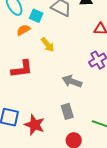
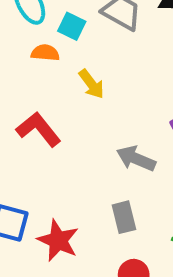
orange semicircle: (23, 30) -> (45, 53), turned 32
red L-shape: (22, 69) -> (38, 129), turned -125

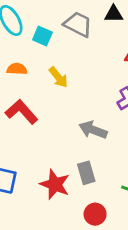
orange semicircle: (45, 53) -> (17, 69), moved
red star: (58, 240) -> (55, 184), moved

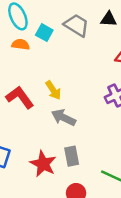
orange semicircle: (17, 69) -> (21, 44), moved
yellow arrow: (58, 77) -> (53, 90), moved
gray arrow: (93, 130) -> (64, 118), moved

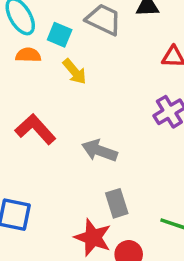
yellow arrow: (53, 90) -> (75, 72), moved
red star: (43, 164) -> (93, 237), moved

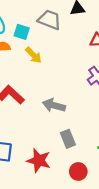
red star: (93, 237) -> (39, 161), moved

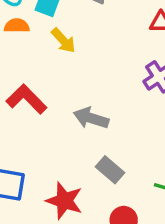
gray rectangle: (68, 139) -> (110, 170), turned -30

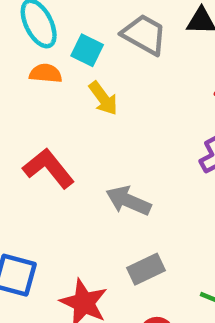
gray rectangle: (110, 170) -> (146, 269), turned -72

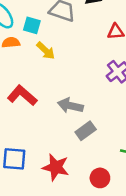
gray rectangle: (146, 269) -> (86, 131), moved

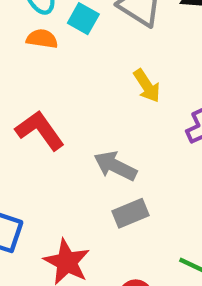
yellow arrow: (46, 51) -> (147, 86), moved

